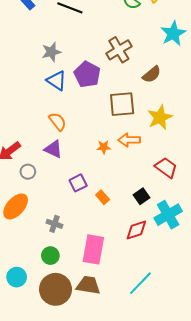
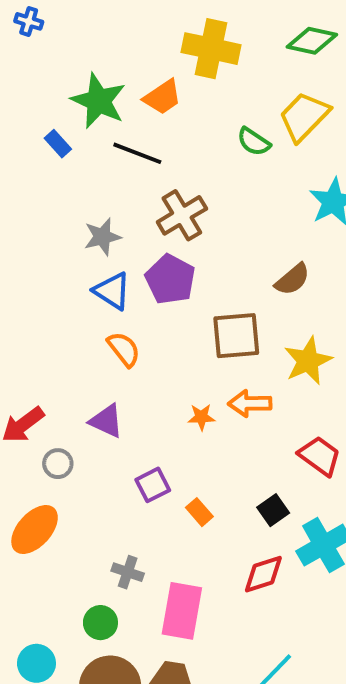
brown cross: (119, 50) -> (182, 215), moved
orange semicircle: (58, 121) -> (124, 349), moved
gray cross: (54, 224) -> (128, 572), moved

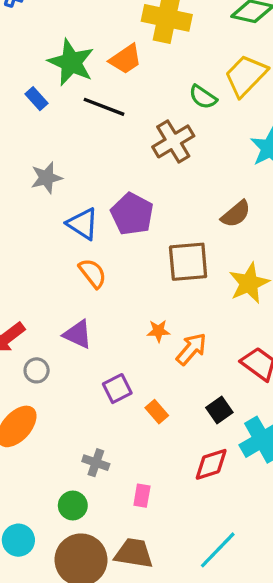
brown cross: (182, 215) -> (173, 141), moved
gray star: (102, 237) -> (46, 178), moved
orange arrow: (250, 403) -> (191, 349), moved, turned 132
pink rectangle: (182, 611) -> (142, 496), size x0.5

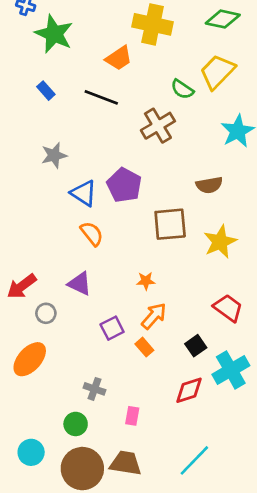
green star: (71, 62) -> (54, 34), moved
brown semicircle: (236, 214) -> (209, 185), turned 30
orange arrow: (191, 349) -> (154, 316), moved

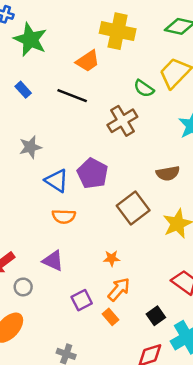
brown square: (170, 224) -> (133, 208), turned -32
orange semicircle: (92, 234) -> (64, 216), turned 130

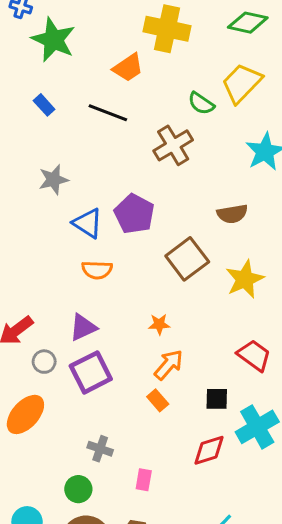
purple triangle: (53, 261) -> (83, 327), turned -50
purple square: (82, 300) -> (91, 372), moved, size x1.5
black square: (156, 316) -> (217, 399), turned 36

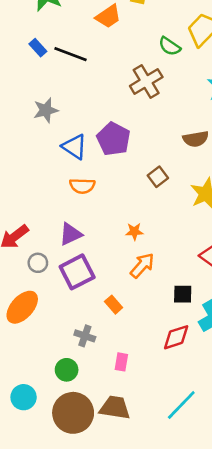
black line: (108, 113) -> (70, 54), moved
brown square: (187, 259) -> (158, 177), size x0.6
orange rectangle: (158, 400) -> (114, 305), moved

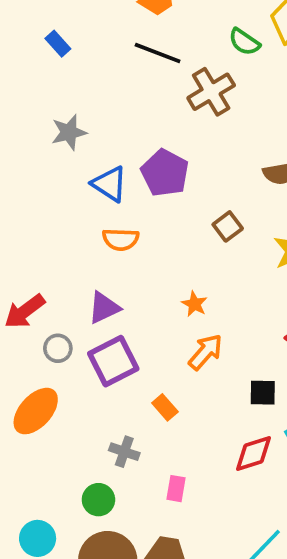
black line: (70, 54) -> (158, 53), moved
orange star: (134, 232) -> (194, 304), turned 30

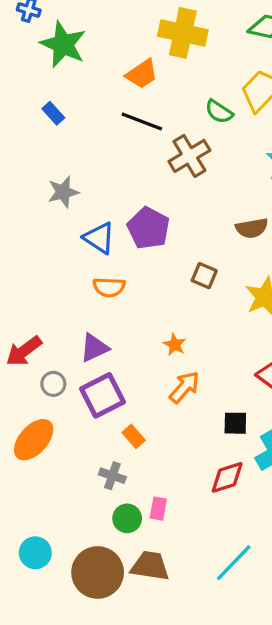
brown square: (228, 226) -> (204, 276), turned -30
orange rectangle: (165, 407) -> (134, 436), moved
green circle: (98, 500) -> (127, 518), moved

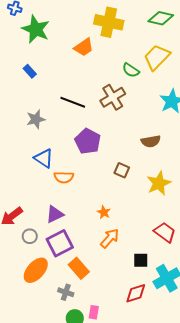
black line: (142, 122) -> (73, 102), moved
blue triangle: (99, 238) -> (44, 158), moved
orange rectangle: (134, 436) -> (79, 268), size x1.5
orange ellipse: (34, 440) -> (36, 270), moved

